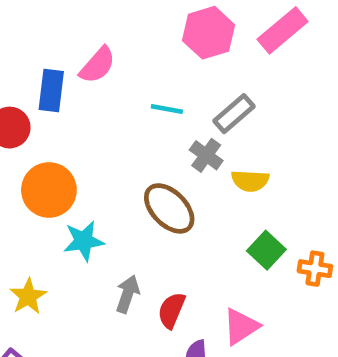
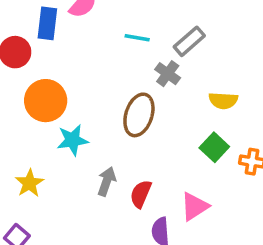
yellow semicircle: (250, 181) -> (223, 101), moved
brown ellipse: (169, 208) -> (139, 115), turned 63

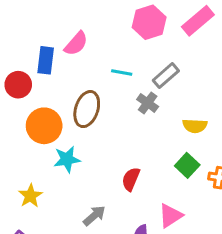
brown ellipse: (139, 115) -> (87, 109), moved
gray arrow: (107, 181) -> (94, 216), moved, turned 30
red semicircle: (141, 194) -> (131, 179), moved

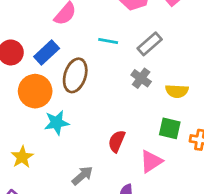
blue rectangle: (46, 60) -> (47, 52), moved, turned 40
gray cross: (148, 103) -> (141, 78), moved
green square: (187, 165) -> (170, 128), turned -30
pink triangle: (170, 216) -> (151, 161), moved

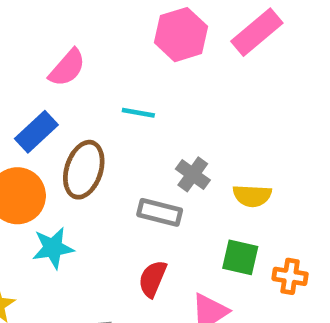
gray rectangle: (150, 44) -> (160, 212), moved, turned 55

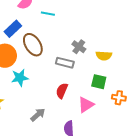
cyan line: (138, 113) -> (48, 14), moved
brown ellipse: (84, 170) -> (33, 45), turned -50
orange cross: (290, 276) -> (119, 98), moved

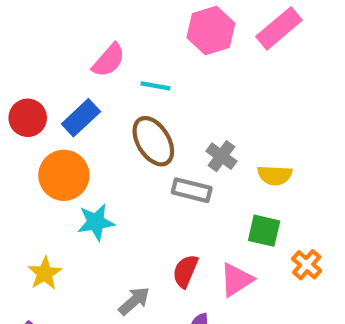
brown ellipse: (33, 45) -> (153, 141), moved
red semicircle: (62, 91) -> (185, 271), moved
orange cross: (119, 98) -> (307, 265), turned 32

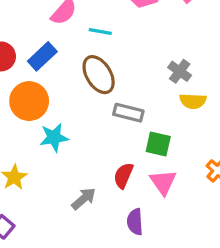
gray cross: (221, 156) -> (180, 71), moved
green square: (264, 231) -> (158, 144), moved
pink triangle: (236, 280) -> (163, 182), turned -32

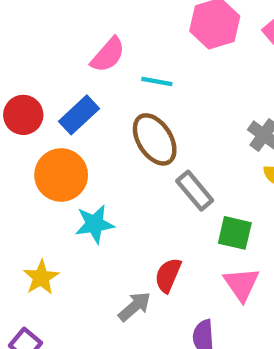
gray rectangle: (128, 113) -> (195, 191), turned 36
red semicircle: (123, 176) -> (168, 275), moved

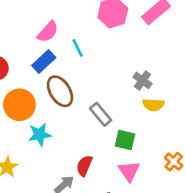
cyan line: (157, 82) -> (78, 48), turned 54
blue rectangle: (79, 115) -> (44, 61), moved
brown ellipse: (155, 139) -> (60, 91), moved

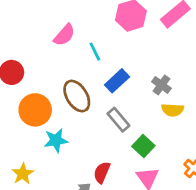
blue rectangle: (44, 61) -> (117, 81), moved
green square: (125, 140) -> (143, 146), turned 30

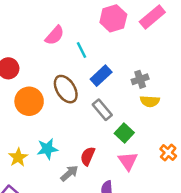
gray cross: (161, 85) -> (140, 79), turned 35
cyan star: (56, 140) -> (47, 149), moved

